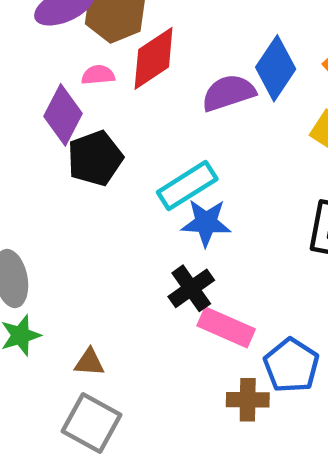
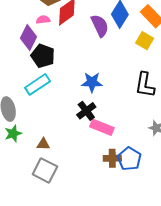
purple semicircle: (228, 93) -> (100, 26), turned 85
black pentagon: (95, 158) -> (43, 56), turned -30
cyan rectangle: (187, 186) -> (37, 84), moved
blue pentagon: (291, 365) -> (129, 159), moved

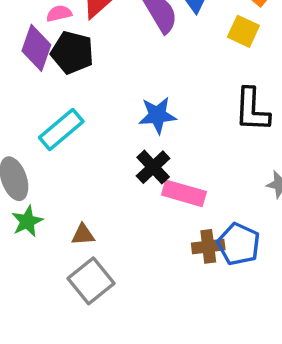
black pentagon: (43, 56) -> (72, 53), moved
gray square: (45, 170) -> (91, 281), turned 30

